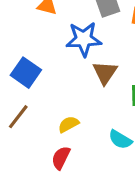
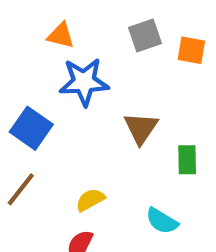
blue star: (84, 39) -> (84, 82), moved

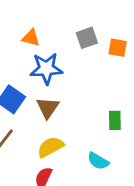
brown triangle: (141, 128) -> (48, 108), moved
yellow semicircle: (90, 200) -> (50, 147), size x1.4

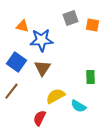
orange triangle: (31, 38) -> (22, 26), moved
yellow semicircle: (50, 147) -> (55, 96), moved

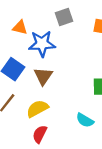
gray square: (70, 18) -> (64, 17), moved
yellow semicircle: (55, 96) -> (37, 109), moved

